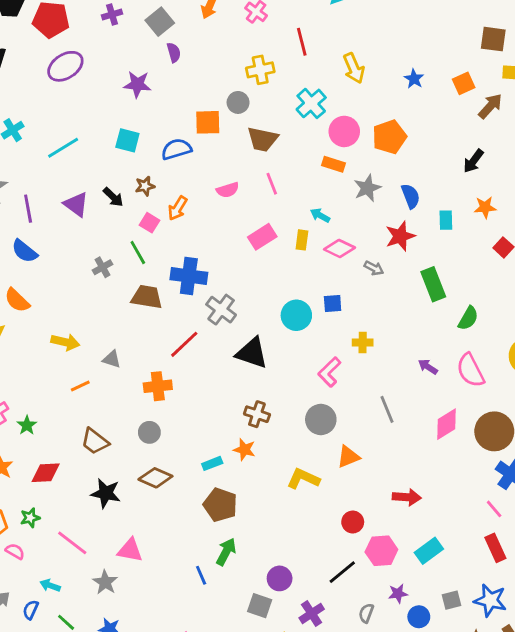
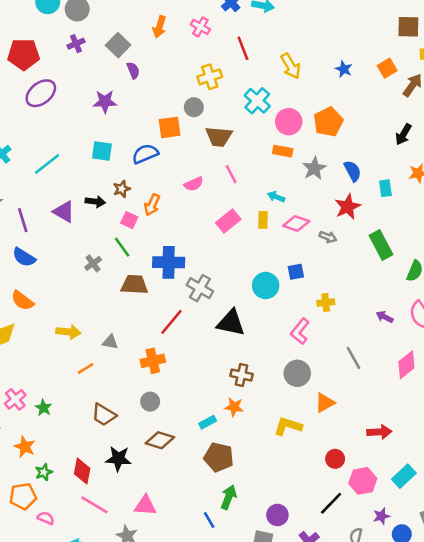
black arrow: (113, 197) -> (95, 202), turned -30
red diamond: (46, 473) -> (82, 471), moved, turned -70
green star: (30, 518) -> (44, 472), moved

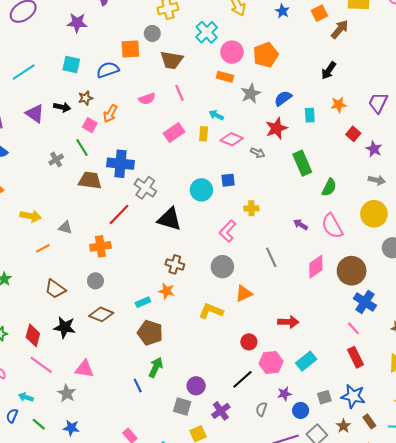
blue semicircle: (353, 171) -> (283, 98), turned -102

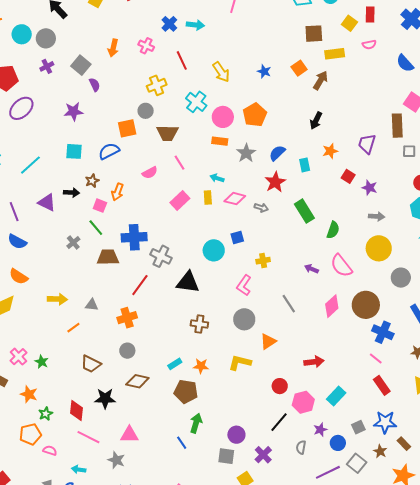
orange star: (167, 291) -> (201, 366), moved

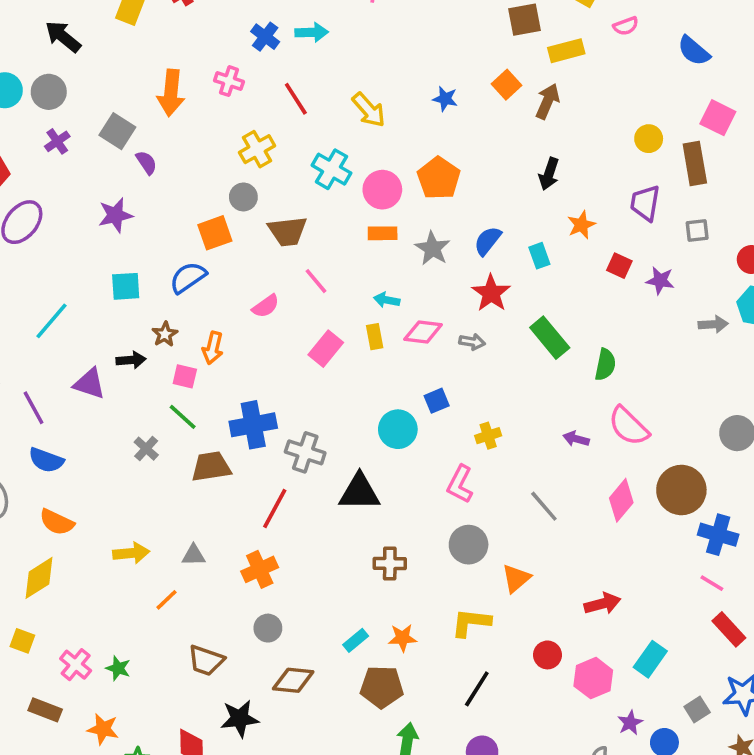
orange arrow: (113, 48) -> (171, 93), size x1.4
gray square: (409, 151) -> (697, 231), moved
gray arrow: (377, 216) -> (713, 324), moved
yellow circle: (379, 248) -> (649, 139), moved, size x0.6
black line: (279, 422) -> (477, 689), moved

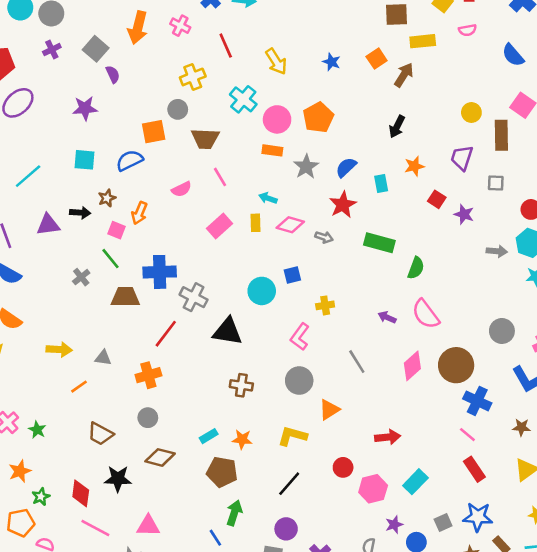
green rectangle: (550, 338) -> (379, 243), turned -44
purple triangle: (89, 384) -> (48, 225), turned -35
orange star: (103, 729) -> (20, 471), turned 30

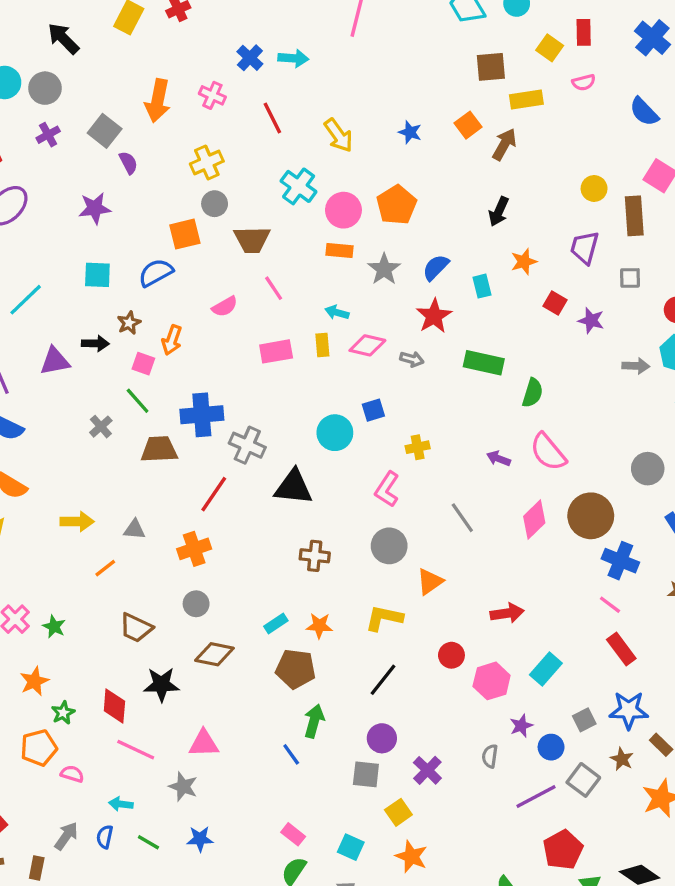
yellow cross: (193, 77) -> (207, 162), moved
pink rectangle: (219, 226) -> (276, 351), turned 35

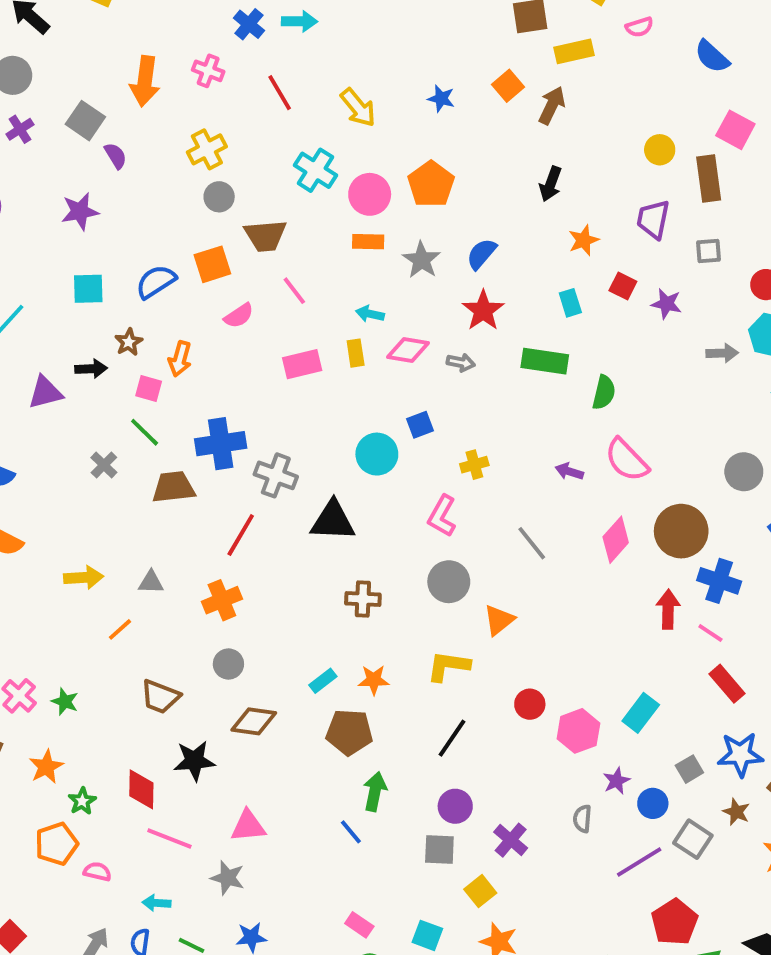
orange square: (185, 234) -> (212, 264), moved
cyan rectangle: (482, 286) -> (570, 303), moved
red arrow: (507, 613) -> (668, 609), moved, turned -76

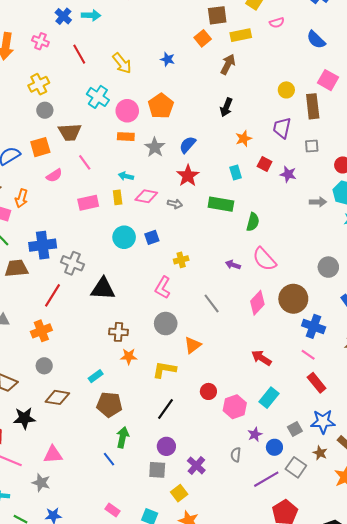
orange square: (508, 86) -> (203, 38), moved
cyan circle: (377, 454) -> (124, 237), moved
red arrow: (668, 609) -> (261, 358), moved, turned -60
orange star: (374, 680) -> (129, 356), moved

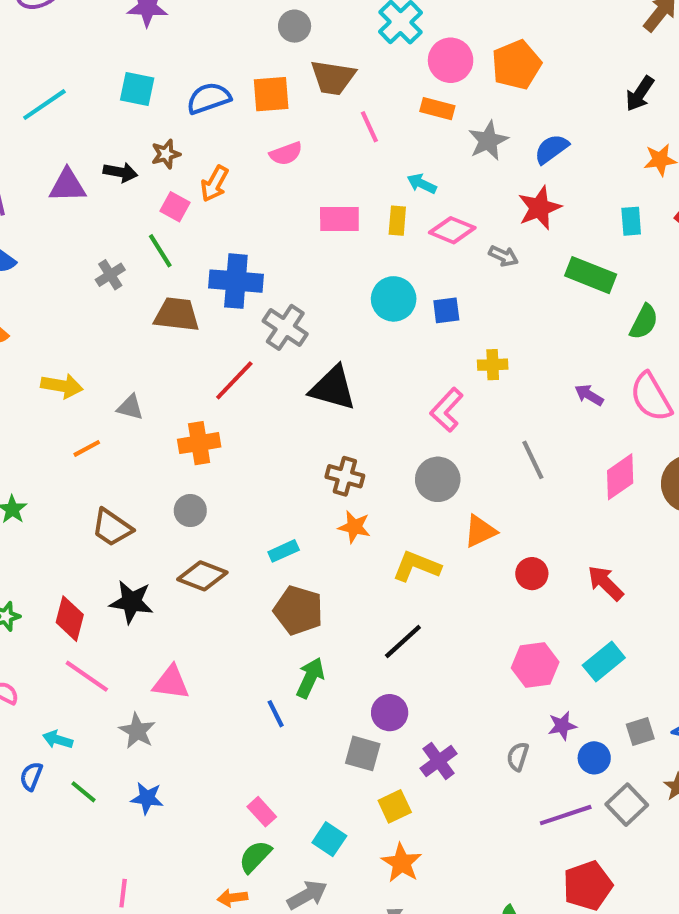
pink line: (85, 162) -> (369, 127), moved
red circle: (208, 391) -> (532, 574), moved

